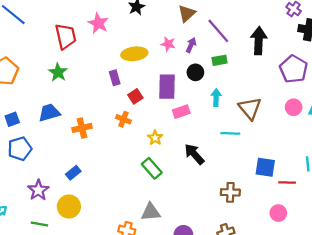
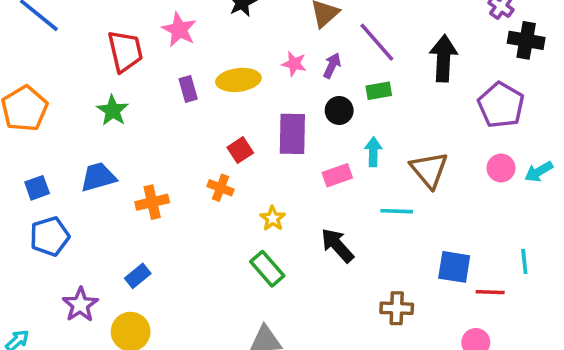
purple rectangle: (115, 78) -> (188, 89), moved
pink rectangle: (181, 112) -> (337, 175), moved

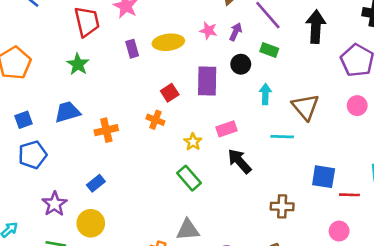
green rectangle: (379, 91) -> (269, 50), turned 30
pink rectangle: (337, 175) -> (227, 129), moved

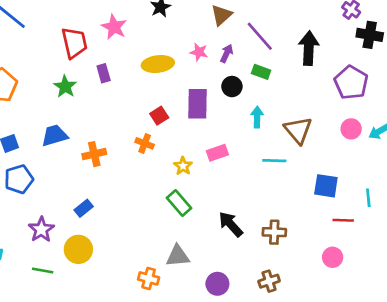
purple rectangle: (132, 49) -> (104, 73), moved
black arrow: (239, 161) -> (231, 224), moved
blue square: (324, 177) -> (326, 186), moved

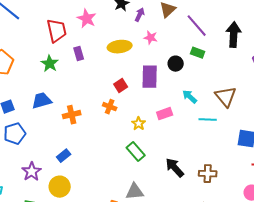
purple arrow: (227, 53) -> (140, 15), moved
cyan arrow: (257, 117) -> (190, 97), moved, turned -49

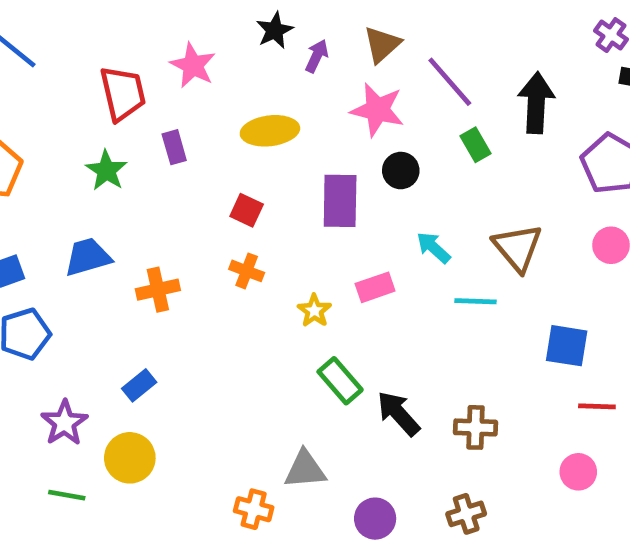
pink star: (151, 38) -> (377, 110), moved, size x1.6
green rectangle: (198, 53) -> (476, 145), moved, turned 40
red square: (121, 86) -> (247, 210), moved, turned -32
green rectangle: (136, 152) -> (340, 381), moved

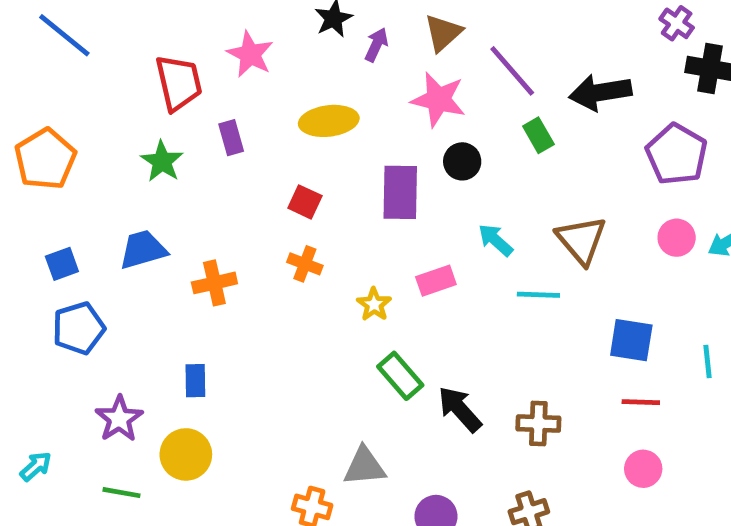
black arrow: (536, 103) -> (600, 92), turned -102
blue rectangle: (139, 385) -> (195, 381), turned -52
red line: (597, 406) -> (641, 402), moved

